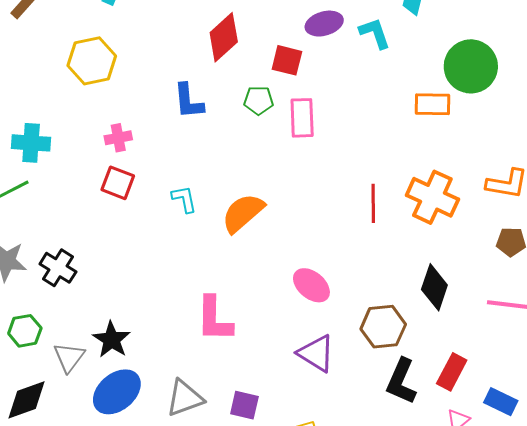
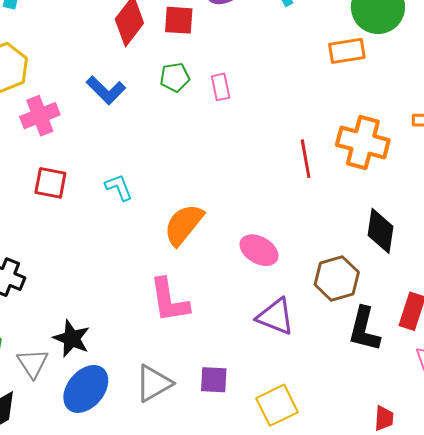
red square: (287, 60) -> (179, 20), moved
blue L-shape: (189, 101) -> (106, 90), turned -30
pink rectangle: (302, 118) -> (221, 87), size x0.7
pink cross: (118, 138) -> (40, 116), moved, size x1.4
orange semicircle: (243, 213) -> (184, 225), moved

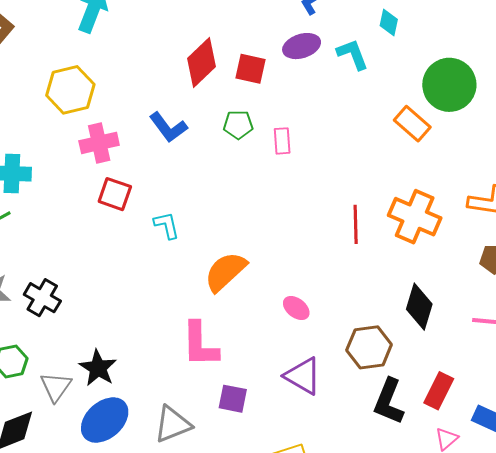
orange rectangle: (347, 51) -> (412, 124), turned 42
red square: (50, 183) -> (115, 194), moved
pink ellipse: (259, 250) -> (296, 308), size x0.7
purple square: (214, 380) -> (233, 399), moved

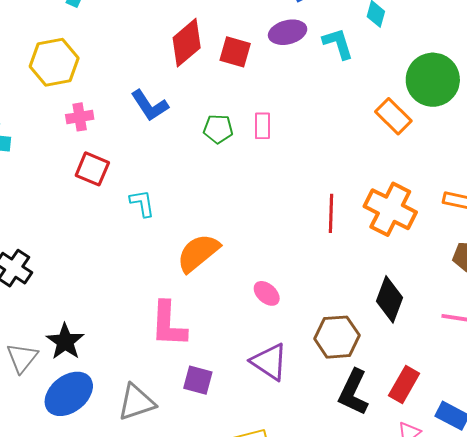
green pentagon: (238, 125) -> (218, 129), moved
pink cross: (99, 143) -> (80, 117), size x0.7

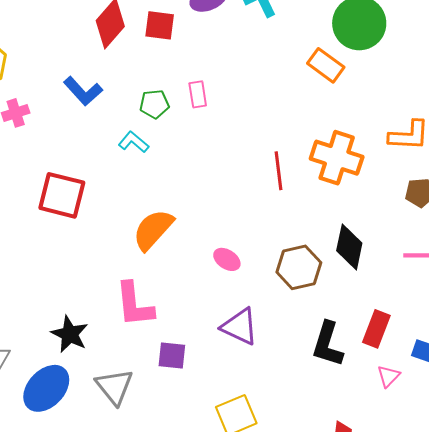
red square: (92, 169) -> (62, 195), moved, size x1.4
cyan L-shape: (142, 203) -> (134, 142), moved, turned -32
brown hexagon: (337, 337) -> (299, 267), moved
black star: (65, 342) -> (70, 334), moved
gray triangle: (136, 402) -> (114, 387), turned -42

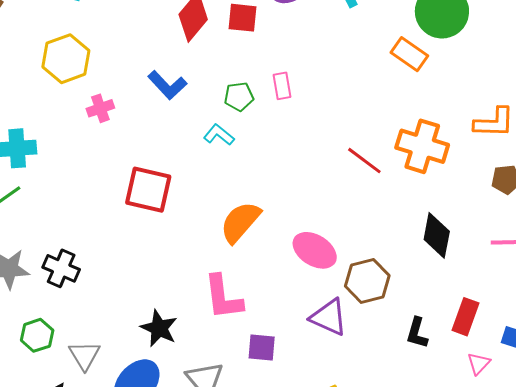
red line: (279, 171) -> (364, 161), turned -45
pink ellipse: (227, 259) -> (315, 250), size x1.6
brown hexagon: (299, 267) -> (367, 281), moved
black L-shape: (328, 344) -> (417, 333), size x0.7

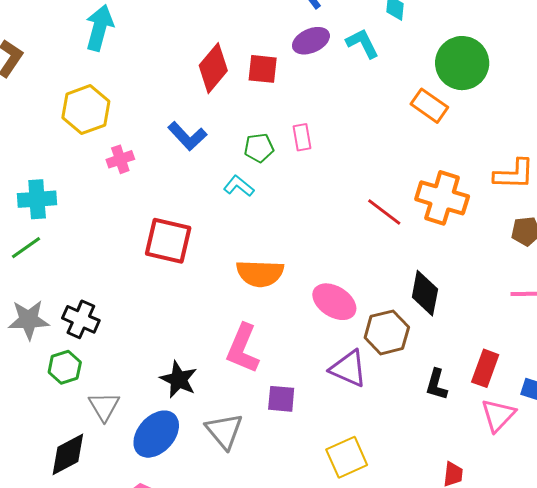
orange semicircle: (240, 222) -> (260, 273), turned -129
black diamond: (437, 235) -> (425, 293), moved
pink L-shape: (223, 297) -> (243, 349), turned 30
green hexagon: (37, 335) -> (65, 367), moved
pink triangle: (479, 364) -> (498, 415), size x1.5

